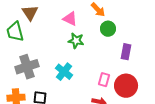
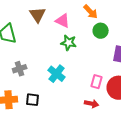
brown triangle: (30, 13) -> (38, 15), moved
gray cross: (27, 67) -> (20, 69), size x0.6

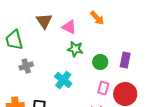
green circle: (101, 31) -> (100, 62), moved
gray cross: (20, 69) -> (26, 66), moved

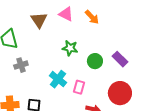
pink triangle: (69, 27) -> (66, 14), moved
purple rectangle: (125, 60) -> (120, 59), turned -56
pink rectangle: (103, 88) -> (79, 87), moved

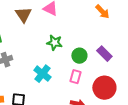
orange arrow: (92, 17) -> (102, 12), moved
pink rectangle: (79, 87) -> (75, 77), moved

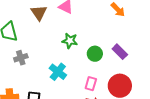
pink rectangle: (75, 77) -> (91, 84), moved

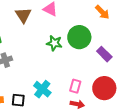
green circle: (95, 54) -> (79, 37), moved, size x1.5
cyan cross: (58, 72) -> (42, 89), moved

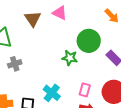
green star: (54, 43) -> (70, 58), moved

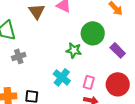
cyan cross: (52, 93) -> (62, 77), moved

